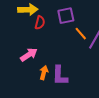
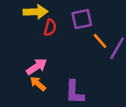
orange arrow: (44, 73) -> (38, 84), moved, turned -64

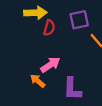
pink arrow: (37, 67) -> (50, 65), moved

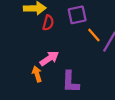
orange arrow: (38, 81) -> (37, 74), turned 32

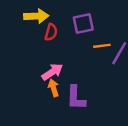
orange line: (94, 35) -> (102, 46), turned -56
orange arrow: (37, 74) -> (54, 88), moved

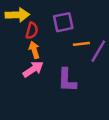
orange arrow: (54, 88) -> (34, 50), moved
purple L-shape: (76, 98) -> (67, 80), moved

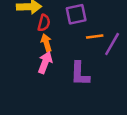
pink arrow: (33, 69) -> (45, 63), turned -35

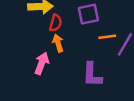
pink arrow: (45, 63) -> (42, 63), moved

